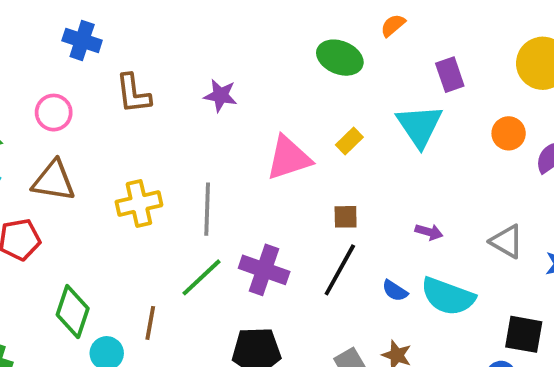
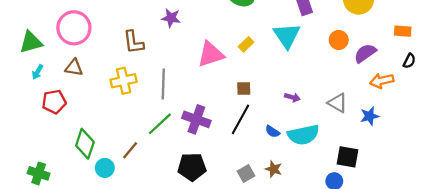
brown L-shape: (133, 94) -> (133, 42), moved
pink circle: (54, 113) -> (74, 28), size x1.6
brown triangle: (54, 181) -> (74, 68), size x0.7
cyan semicircle: (448, 296) -> (303, 135), turned -32
brown line: (150, 323) -> (130, 150), turned 30

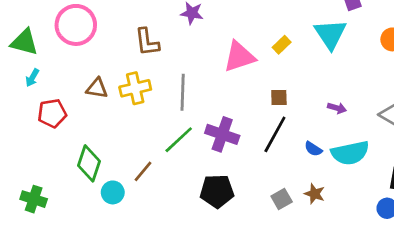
green triangle: (31, 42) -> (24, 42), turned 30
brown triangle: (74, 68) -> (97, 88), moved

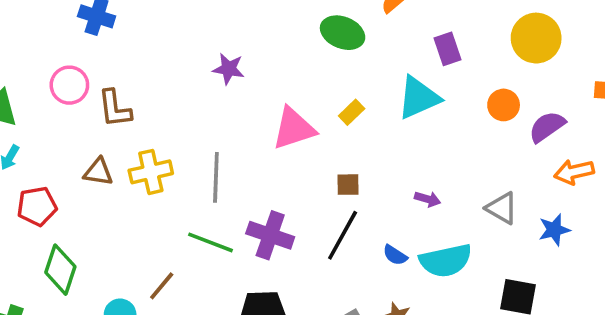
pink circle: (76, 25) -> (69, 85), size x0.7
cyan triangle: (330, 34) -> (419, 98), turned 40
brown L-shape: (147, 42) -> (115, 109), moved
green line: (179, 140) -> (210, 242), turned 64
green diamond: (89, 163) -> (60, 270), moved

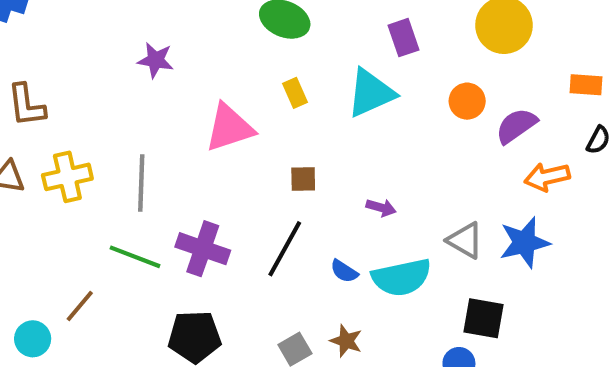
yellow rectangle: (352, 112) -> (295, 93), moved, turned -70
brown square: (348, 185) -> (303, 179), moved
gray triangle: (502, 208) -> (465, 240), moved
blue star: (554, 230) -> (524, 243), size x1.4

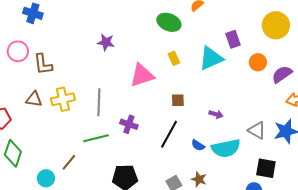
purple rectangle: (404, 38) -> (233, 39), moved
purple cross: (203, 249) -> (129, 124), moved, size x0.7
green line: (135, 257) -> (96, 138), turned -35

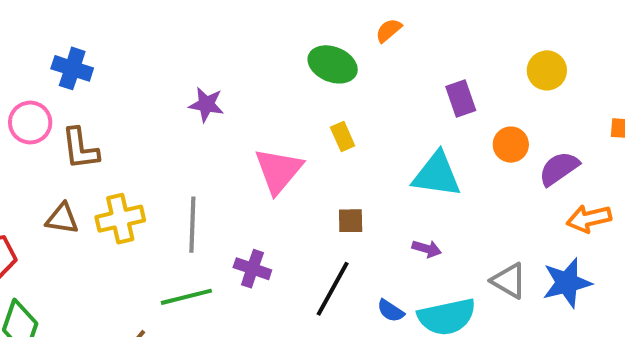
blue cross: (33, 13) -> (72, 68), moved
yellow circle: (276, 25) -> (547, 70), size x0.7
cyan triangle: (211, 58) -> (437, 175), moved, turned 32
pink triangle: (142, 75) -> (278, 171), turned -32

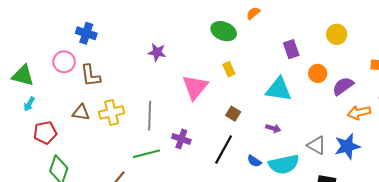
brown square: (351, 221) -> (233, 114), turned 32

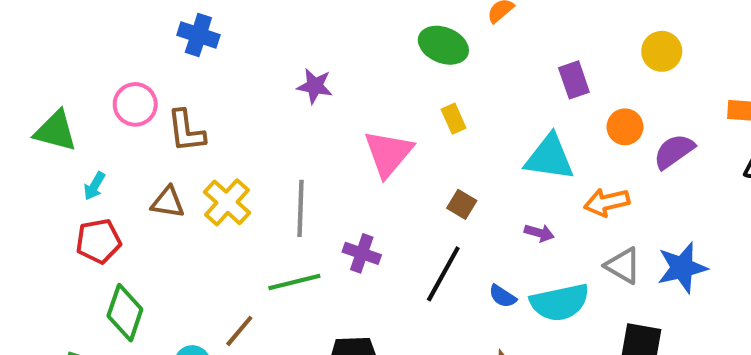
blue cross: (86, 33) -> (198, 35), moved
cyan arrow: (29, 104) -> (94, 186), moved
yellow cross: (112, 113) -> (227, 202), turned -35
orange arrow: (359, 113) -> (607, 202), moved

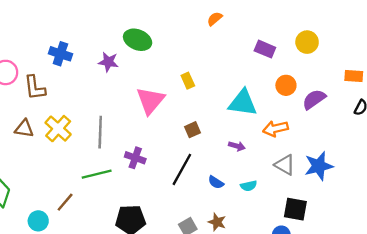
blue cross: (198, 35) -> (60, 54), moved
green ellipse: (443, 45) -> (138, 40), moved
purple rectangle: (574, 80) -> (265, 49), moved, turned -48
brown square: (462, 204) -> (192, 130), turned 35
cyan semicircle: (560, 302) -> (249, 186), size x0.5

